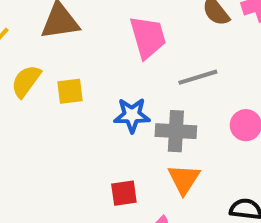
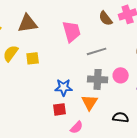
blue star: (132, 115) -> (64, 87), moved
gray cross: (176, 131) -> (98, 79), moved

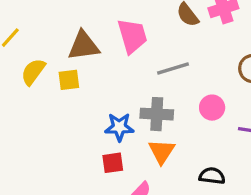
brown triangle: (28, 23) -> (84, 46), moved
gray cross: (98, 79) -> (157, 114), moved

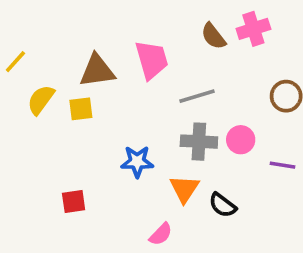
gray cross: (157, 114) -> (199, 142), moved
red square: (113, 163) -> (74, 202), moved
black semicircle: (212, 176) -> (223, 205), moved, turned -150

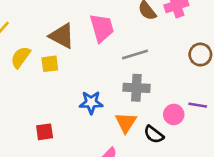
brown triangle: (97, 71) -> (62, 36), turned 36
pink circle: (241, 140) -> (174, 114), moved

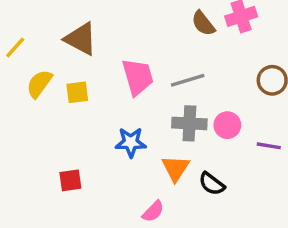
pink trapezoid: (102, 28) -> (138, 77), moved
brown triangle: (62, 36) -> (81, 39), moved
pink circle: (174, 114) -> (227, 125), moved

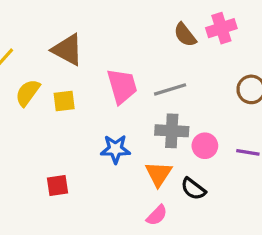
pink circle: (227, 125) -> (205, 146), moved
pink semicircle: (153, 211) -> (157, 215), moved

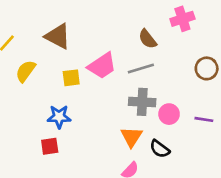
brown semicircle: (185, 35) -> (148, 39), moved
pink trapezoid: (122, 86) -> (102, 66), turned 72
yellow square: (64, 101) -> (71, 78), moved
blue star: (115, 149) -> (59, 117), moved

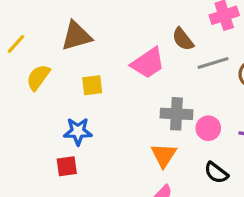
brown triangle: (58, 36) -> (76, 36), turned -44
pink trapezoid: (102, 66) -> (148, 63), moved
gray line: (141, 68) -> (213, 63), moved
black semicircle: (160, 149) -> (216, 173), moved

